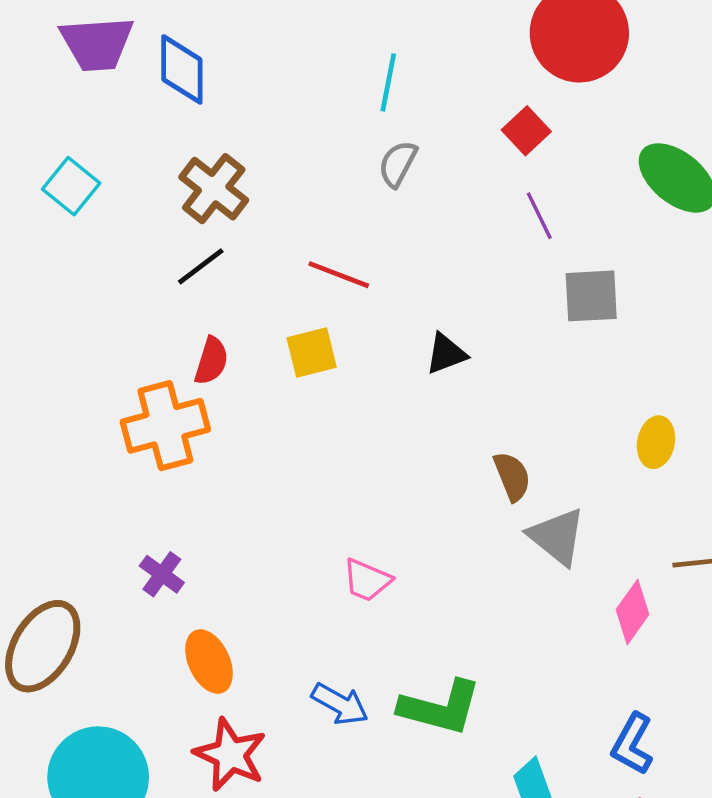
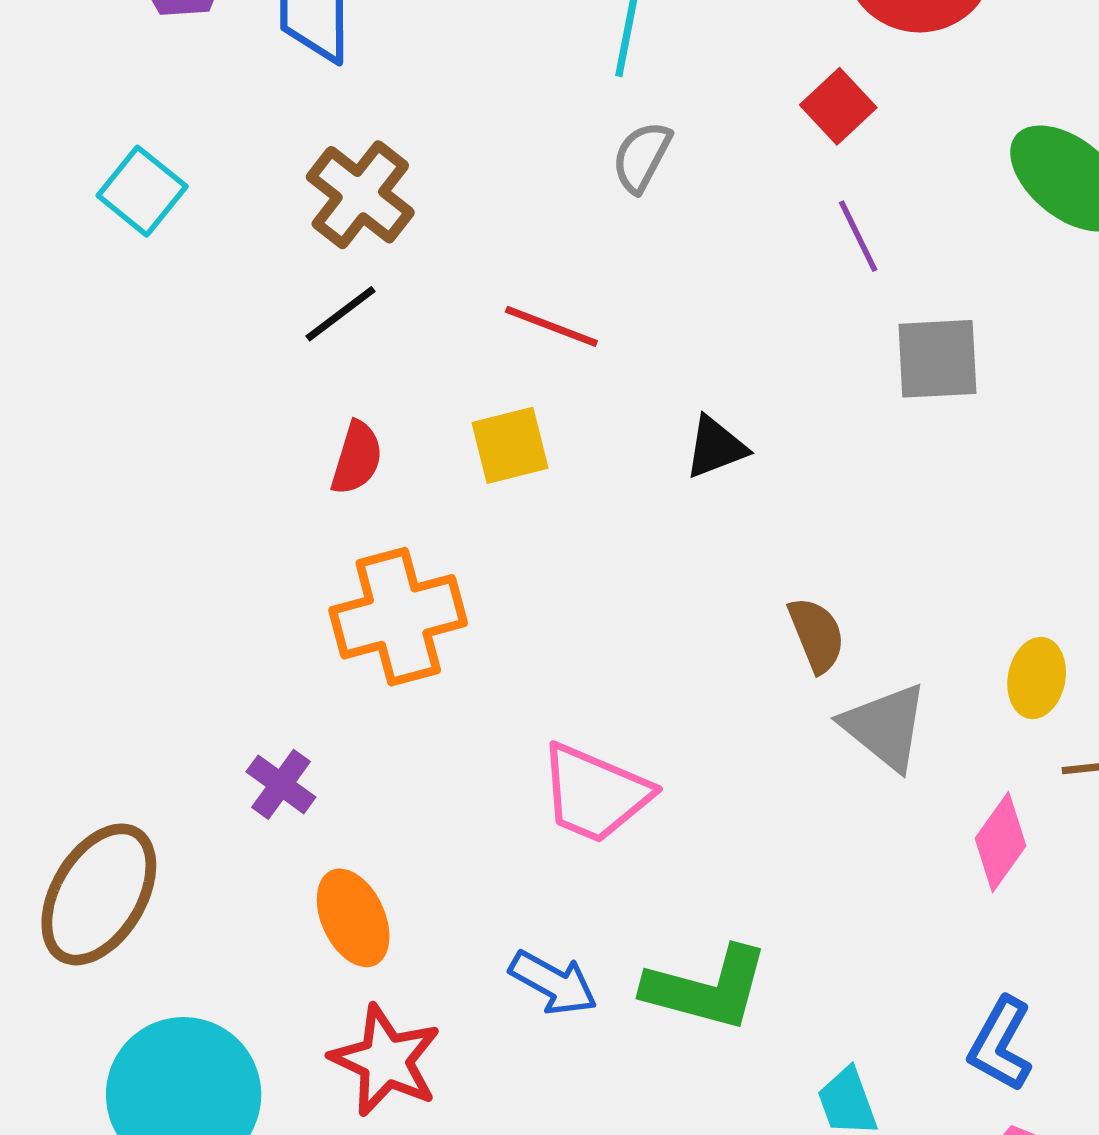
orange cross: (165, 426) -> (398, 617), moved
yellow ellipse: (656, 442) -> (1037, 678), moved
pink trapezoid: (367, 580) -> (595, 793), size x1.5

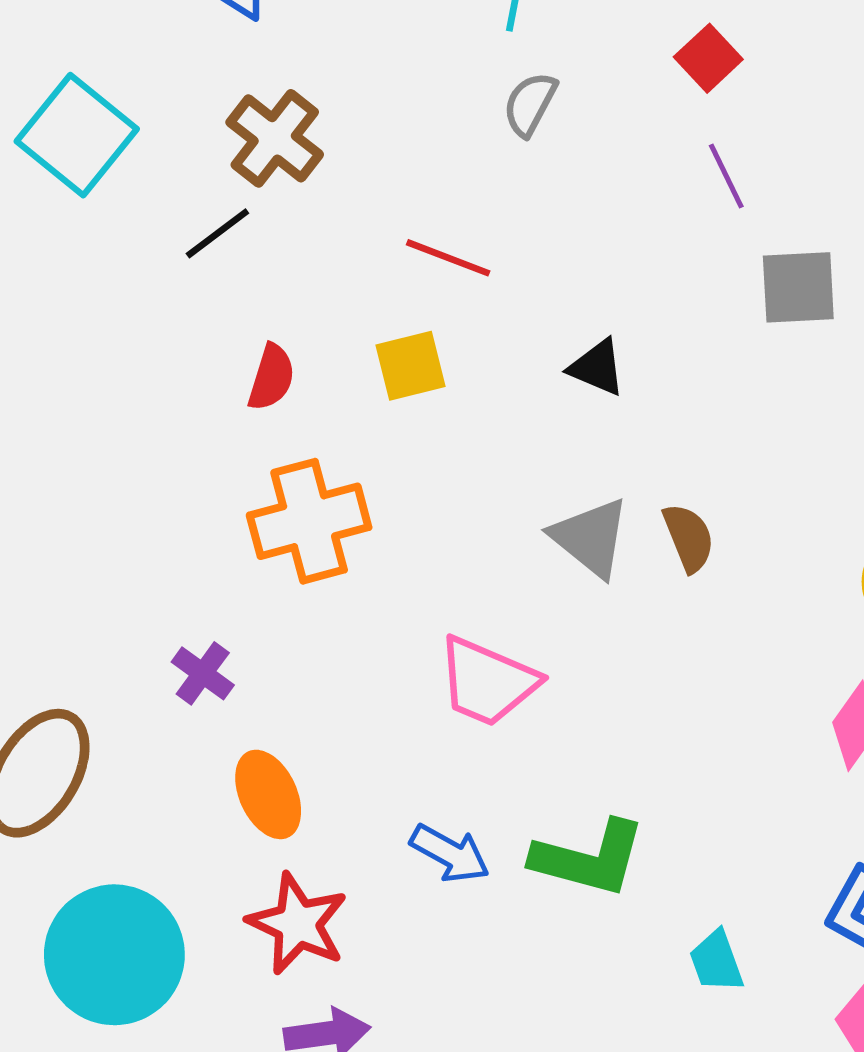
cyan square: (142, 191) -> (77, 135), size x1.5
black line: (340, 314) -> (217, 233), moved
black triangle: (716, 447) -> (597, 367), turned 44
gray triangle: (885, 727) -> (590, 538), moved

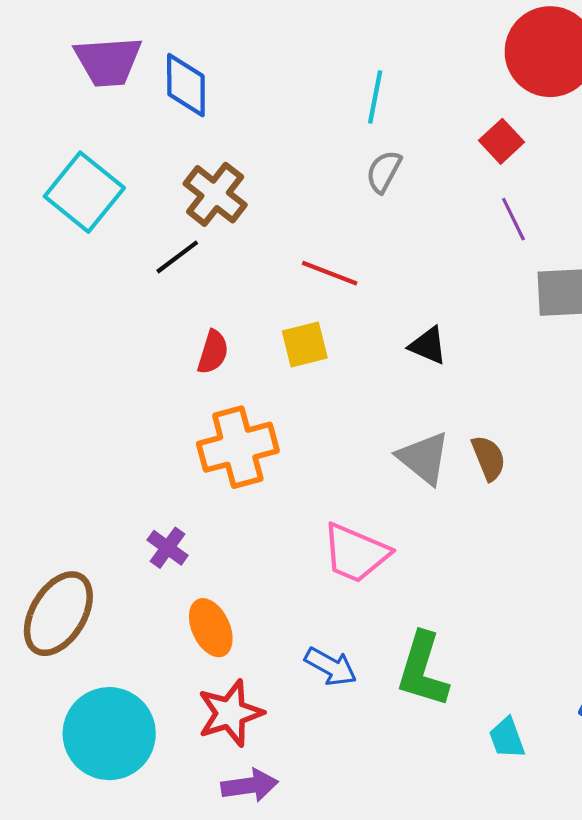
green L-shape: (589, 858) -> (423, 670), turned 92
red star: (298, 924) -> (230, 713), turned 30

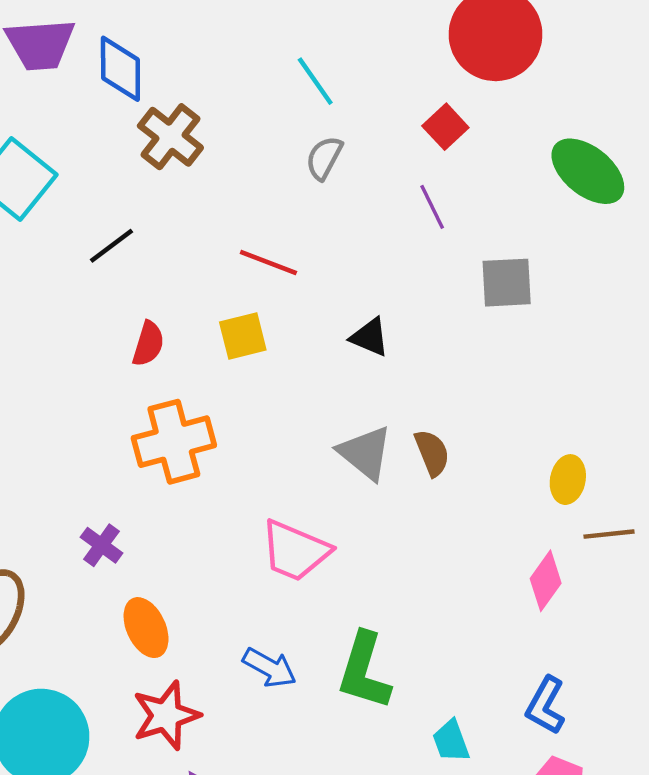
cyan line: (375, 97) -> (315, 81), turned -46
brown cross: (215, 194) -> (170, 137), moved
purple line: (513, 219) -> (432, 207), moved

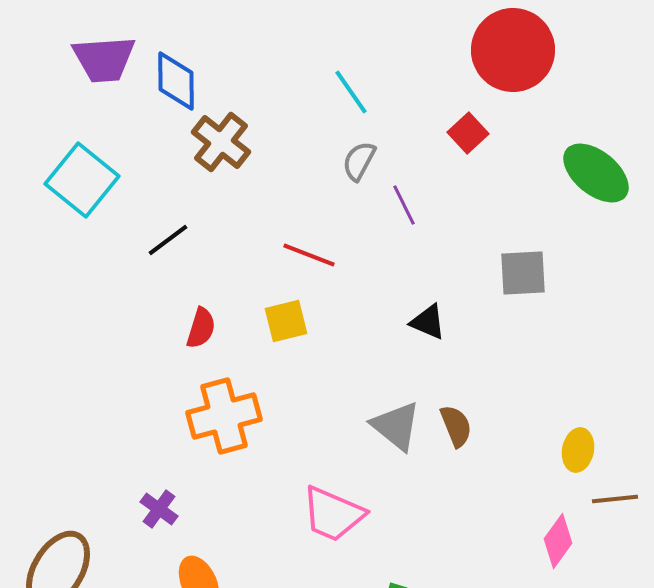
purple line: (432, 207) -> (404, 205), moved
black triangle: (370, 337) -> (428, 322), moved

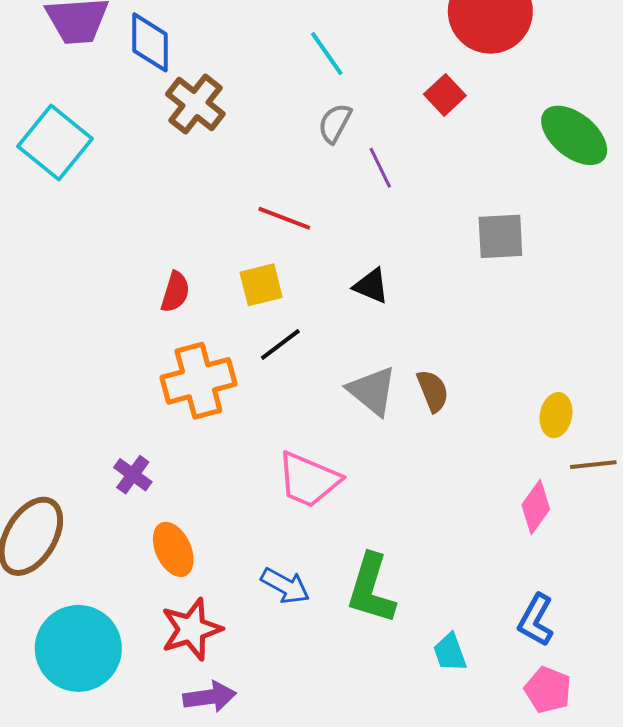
black line: (168, 240) -> (280, 344), moved
black triangle: (428, 322) -> (371, 286), moved

